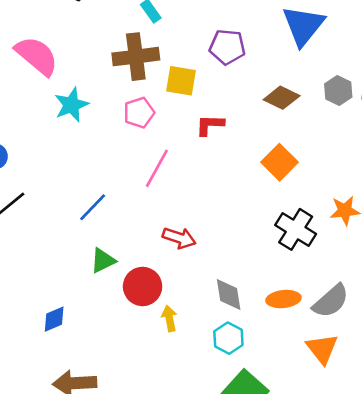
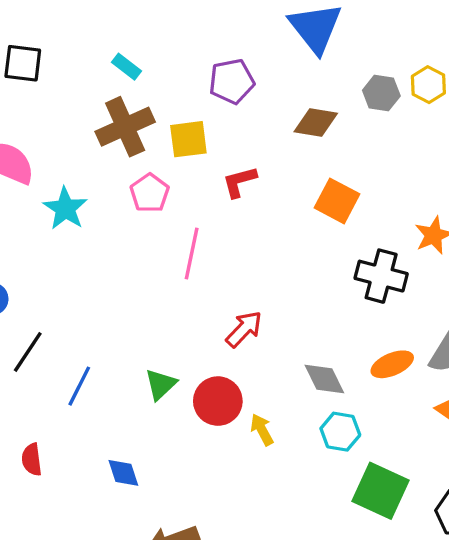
blue line: (93, 207) -> (79, 386), moved
red arrow: (179, 238) -> (244, 329), turned -48
blue diamond: (54, 319) -> (123, 473), turned -68

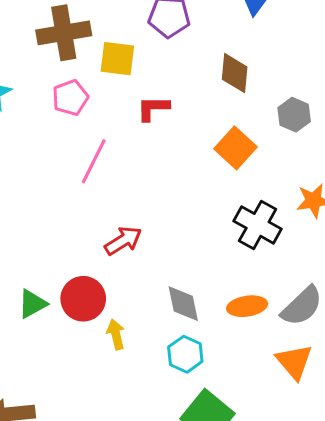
gray hexagon: (381, 93) -> (294, 115), moved
brown diamond: (316, 122) -> (235, 73), turned 72
green triangle: (161, 384) -> (32, 304), moved

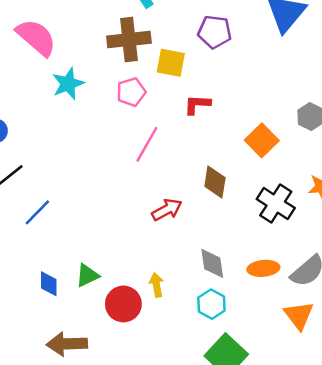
brown diamond: (235, 73) -> (215, 182), moved
red circle: (83, 299) -> (123, 304), moved
green triangle: (32, 304) -> (87, 275), moved

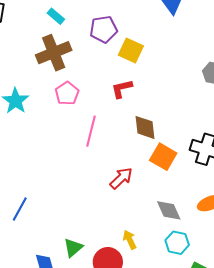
purple pentagon: (215, 32) -> (103, 29), moved
yellow square: (171, 63) -> (131, 51), moved, turned 30
orange square: (262, 140) -> (163, 157), moved
brown diamond: (215, 182) -> (145, 127), moved

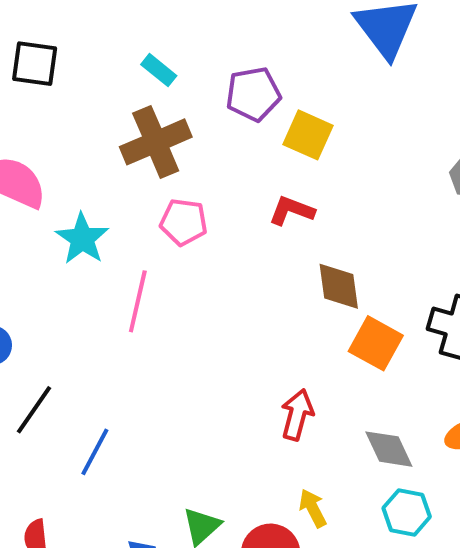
red L-shape: (122, 89) -> (292, 211), turned 35
pink pentagon: (67, 93) -> (184, 222), turned -30
pink line: (91, 131) -> (138, 301), moved
red arrow: (121, 178) -> (297, 415), moved, turned -30

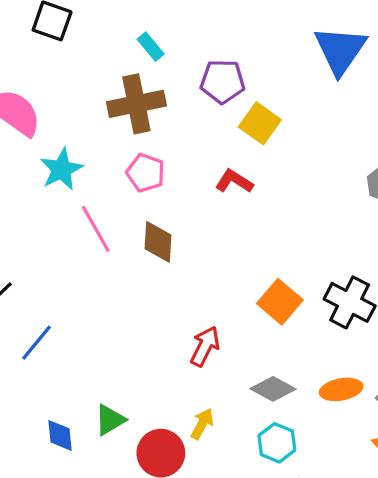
brown diamond: (339, 286) -> (158, 242), moved
pink line: (138, 301) -> (96, 229), turned -54
gray diamond: (389, 449) -> (273, 389), turned -48
yellow arrow: (313, 508) -> (202, 424), turned 44

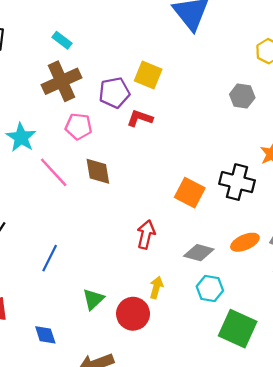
purple pentagon: (223, 81) -> (114, 93), moved
blue line: (36, 343) -> (50, 258), moved
blue diamond: (60, 435) -> (45, 335), moved

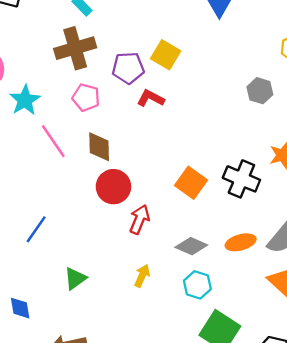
red circle: (133, 314) -> (113, 187), moved

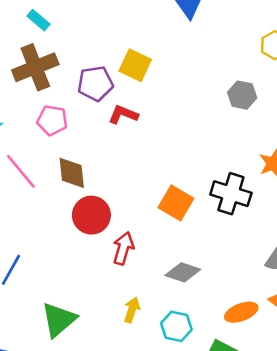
orange ellipse: (241, 242) -> (241, 312), moved
green triangle: (75, 278) -> (59, 320), size x1.4
cyan hexagon: (197, 285) -> (176, 326), moved

